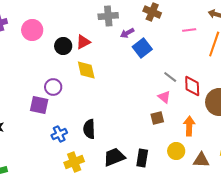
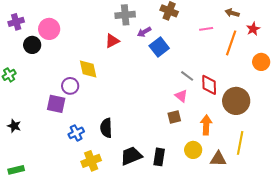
red triangle: (83, 42) -> (112, 41), moved
black circle: (63, 46) -> (32, 45), moved
yellow diamond: (86, 70) -> (88, 69), moved

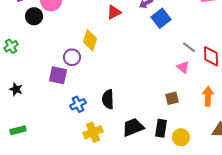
yellow diamond: (88, 69) -> (90, 40), turned 30
brown square: (174, 117) -> (172, 98), moved
black star: (14, 126) -> (16, 89), moved
yellow circle: (193, 150) -> (181, 137), moved
green rectangle: (16, 170) -> (18, 130), moved

